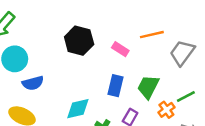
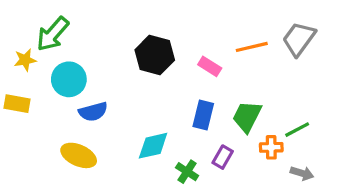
gray trapezoid: (182, 53) -> (299, 39), moved
orange cross: (166, 110) -> (271, 147), turned 35

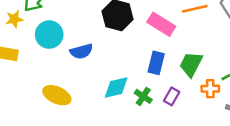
pink rectangle: (210, 66) -> (161, 24), size x1.5
blue semicircle: (93, 112) -> (81, 51), moved
green cross: (187, 172) -> (143, 96), moved

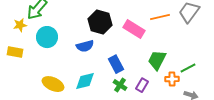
blue semicircle: (81, 51) -> (85, 46), moved
blue rectangle: (156, 63) -> (116, 64), moved, turned -42
cyan diamond: (116, 87) -> (85, 81), moved

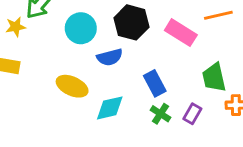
cyan circle: (47, 37) -> (81, 28), moved
green trapezoid: (157, 60) -> (214, 77), turned -40
yellow ellipse: (53, 84) -> (72, 86), moved

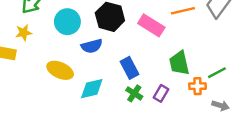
yellow star: (16, 27) -> (24, 33), moved

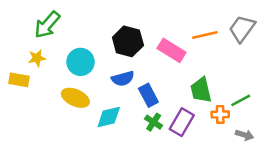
cyan circle: (67, 22) -> (80, 62), moved
blue semicircle: (92, 46) -> (123, 79), moved
purple rectangle: (161, 93) -> (182, 122), size x1.5

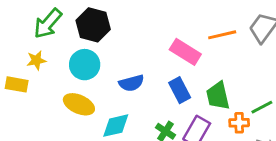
black hexagon: (128, 41) -> (93, 25), moved
blue rectangle: (148, 95) -> (180, 90), moved

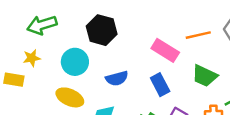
green arrow: (48, 23) -> (42, 25), turned 32
black hexagon: (93, 25) -> (102, 30), moved
green trapezoid: (218, 96) -> (205, 76), moved, turned -52

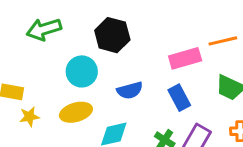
pink rectangle: (165, 50) -> (185, 58), turned -48
yellow star: (32, 58) -> (29, 117), moved
yellow ellipse: (70, 97) -> (76, 112), turned -40

